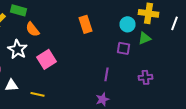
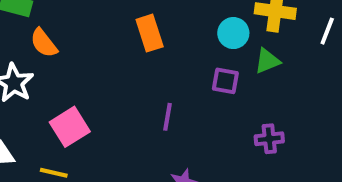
pink square: (46, 59) -> (70, 127), moved
purple line: (106, 74) -> (167, 117), moved

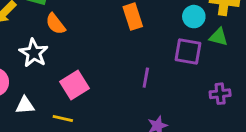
green triangle: (267, 61) -> (219, 37), turned 36
purple square: (225, 81) -> (188, 51), size x1.4

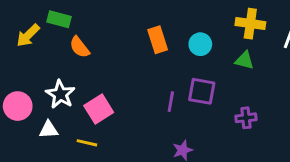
cyan circle: (194, 17) -> (200, 44), moved
purple square: (188, 51) -> (202, 91), moved
white star: (34, 53) -> (60, 94), moved

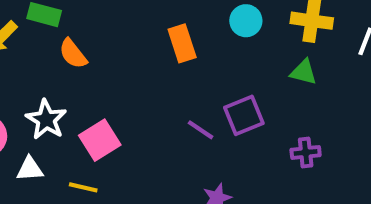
cyan circle: (200, 44) -> (246, 21), moved
purple square: (202, 91) -> (244, 115), turned -32
purple line: (171, 102) -> (201, 130), turned -66

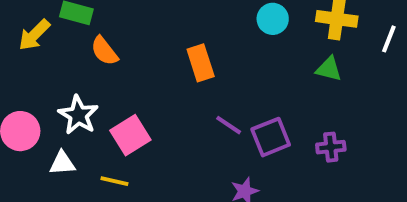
orange rectangle: (182, 43) -> (201, 63), moved
purple square: (244, 115) -> (271, 137), moved

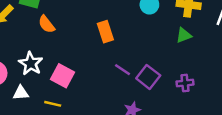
green triangle: (329, 69) -> (184, 35), turned -35
pink square: (130, 135) -> (62, 76), turned -30
purple square: (271, 137) -> (148, 77), turned -30

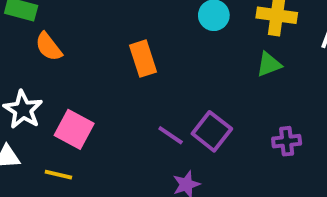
purple line: (122, 70) -> (171, 135), moved
purple cross: (185, 83) -> (287, 141), moved

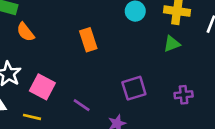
purple square: (212, 131) -> (134, 88), turned 35
purple line: (171, 135) -> (82, 105), moved

